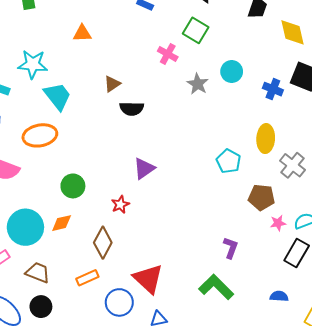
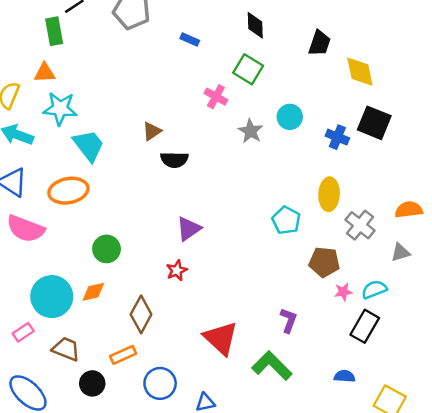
orange triangle: (82, 33) -> (45, 73), moved
red star: (120, 205) -> (177, 270), moved
red triangle: (148, 279) -> (221, 338), moved
black circle: (41, 307) -> (92, 383), moved

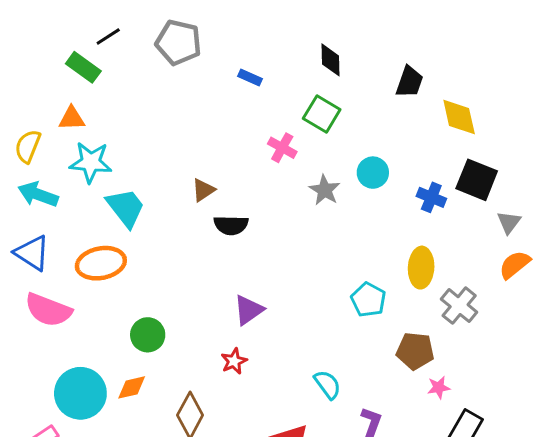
green rectangle: (54, 31) -> (83, 67), turned -44
orange semicircle: (409, 210) -> (515, 265), moved, turned -32
gray triangle: (400, 253) -> (509, 222), moved, turned -36
cyan semicircle: (374, 289) -> (328, 385), moved, turned 75

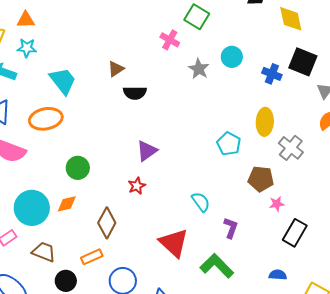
cyan star: (91, 162) -> (27, 48), moved, size x0.7

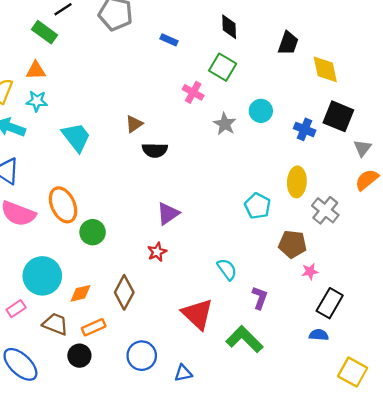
orange ellipse: (46, 119) -> (63, 205), moved, turned 76
orange diamond: (67, 204) -> (81, 293), moved
orange rectangle: (92, 257) -> (94, 327), moved
blue semicircle: (278, 275) -> (319, 335), moved

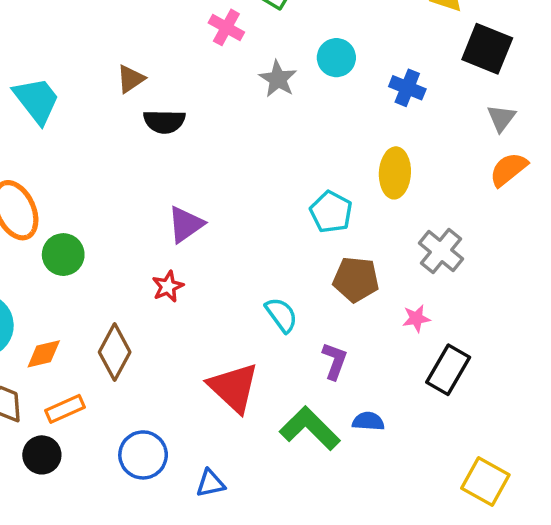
black square: (338, 116) -> (487, 49), moved
gray cross: (325, 210) -> (441, 251), moved
brown pentagon: (293, 244) -> (356, 279), moved
blue semicircle: (319, 335) -> (368, 421), moved

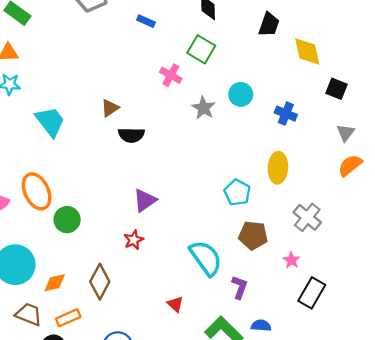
black square: (487, 49) -> (337, 89), size x0.7
cyan semicircle: (281, 315) -> (206, 258), size x1.6
pink star: (416, 318) -> (291, 260), turned -30
red triangle: (233, 388) -> (175, 304), size x0.5

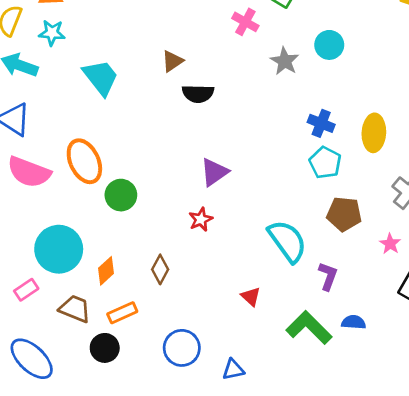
blue cross: (286, 114) -> (321, 123), moved
brown diamond: (100, 282) -> (160, 269), size x0.7
orange diamond: (55, 283) -> (106, 271), turned -30

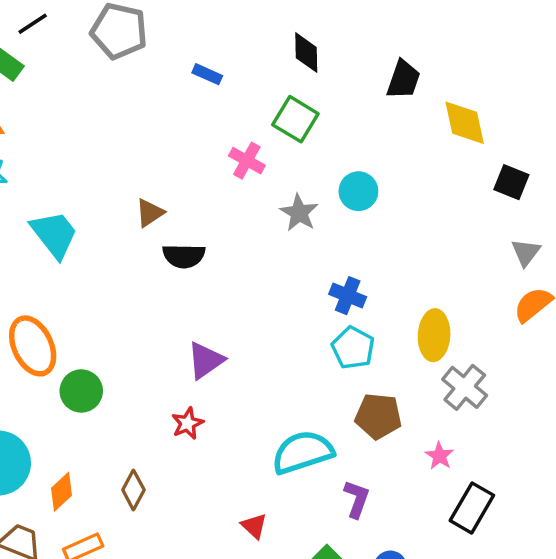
yellow ellipse: (374, 133) -> (434, 335), moved
cyan semicircle: (287, 241) -> (303, 452), turned -72

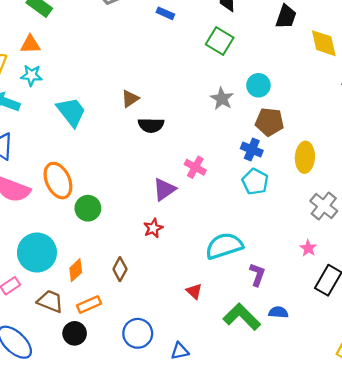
pink cross: (247, 161) -> (195, 167), moved
yellow ellipse: (434, 335) -> (305, 157), moved
brown pentagon: (378, 416) -> (269, 122), moved

